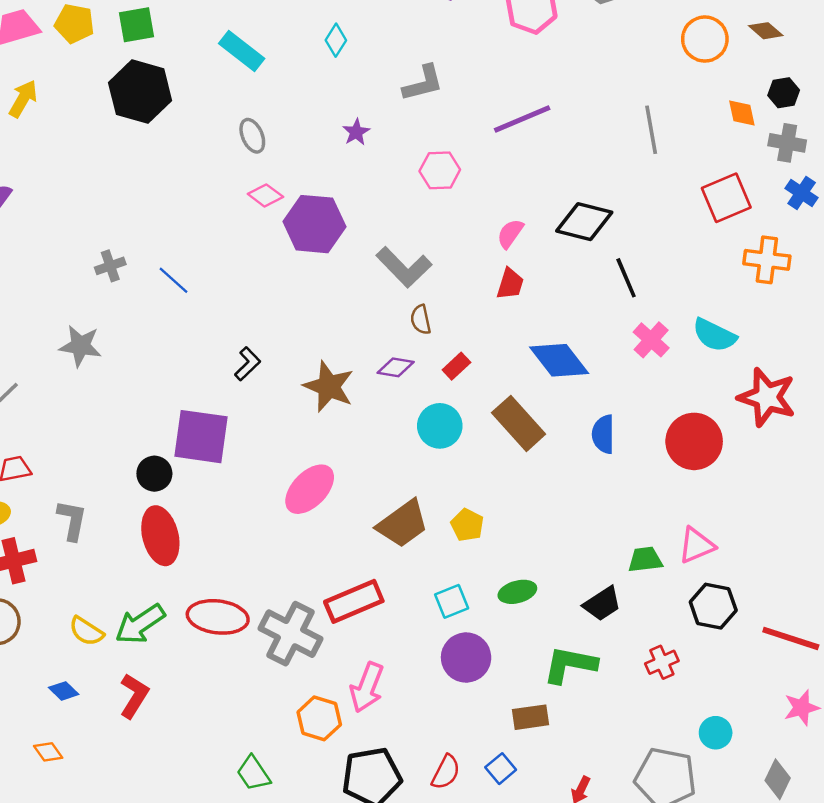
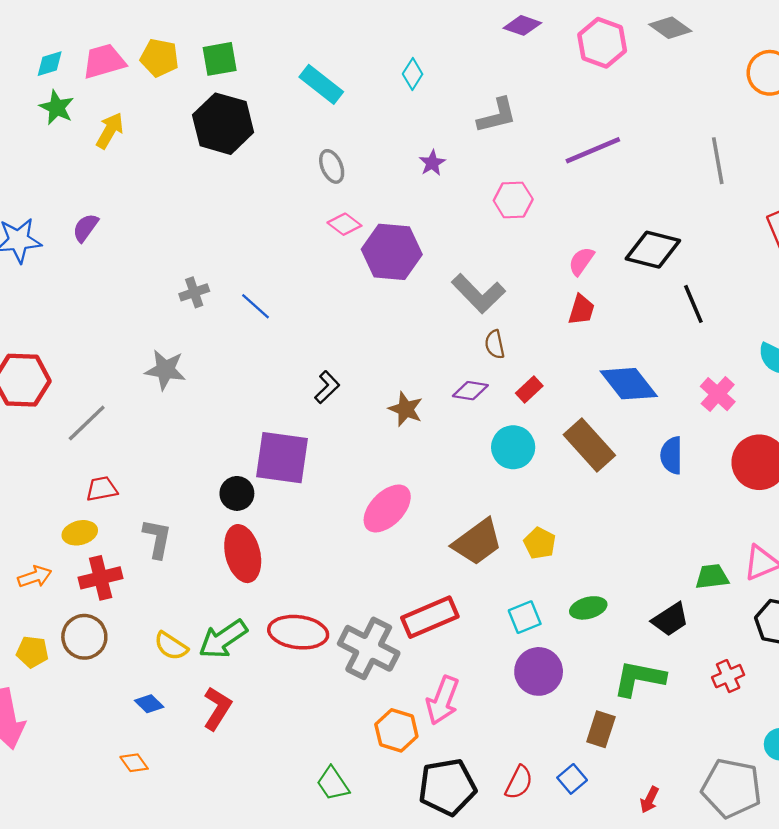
pink cross: (651, 340) -> (718, 394), moved
brown star: (329, 386) -> (406, 409), size x0.7
brown rectangle: (531, 717) -> (601, 729), turned -64

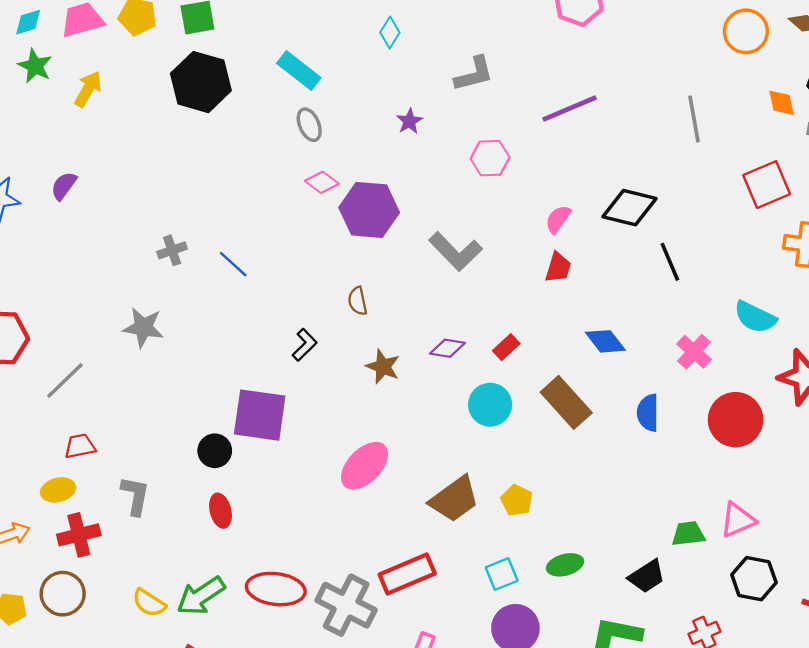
cyan rectangle: (321, 84) -> (299, 71), moved
brown semicircle: (495, 344) -> (358, 301), moved
blue diamond: (629, 384) -> (605, 341), size x0.7
red ellipse: (243, 554) -> (220, 511), size x0.6

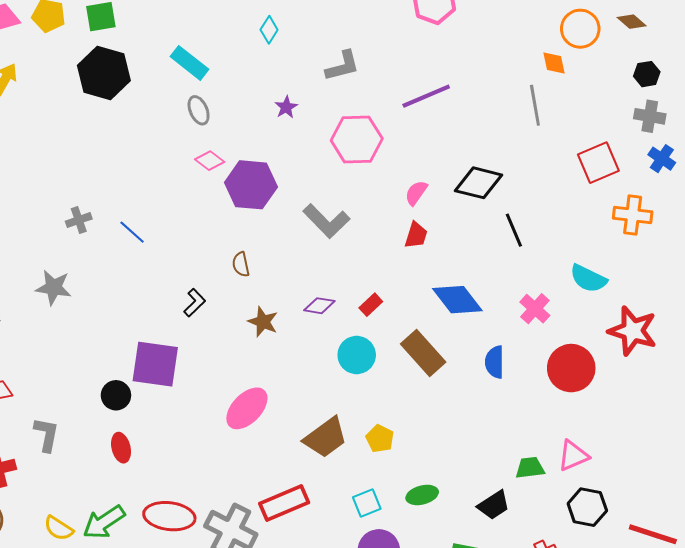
orange diamond: (782, 103) -> (554, 63), moved
pink hexagon: (490, 158) -> (357, 139), size x1.5
blue diamond: (605, 341) -> (457, 300), size x1.4

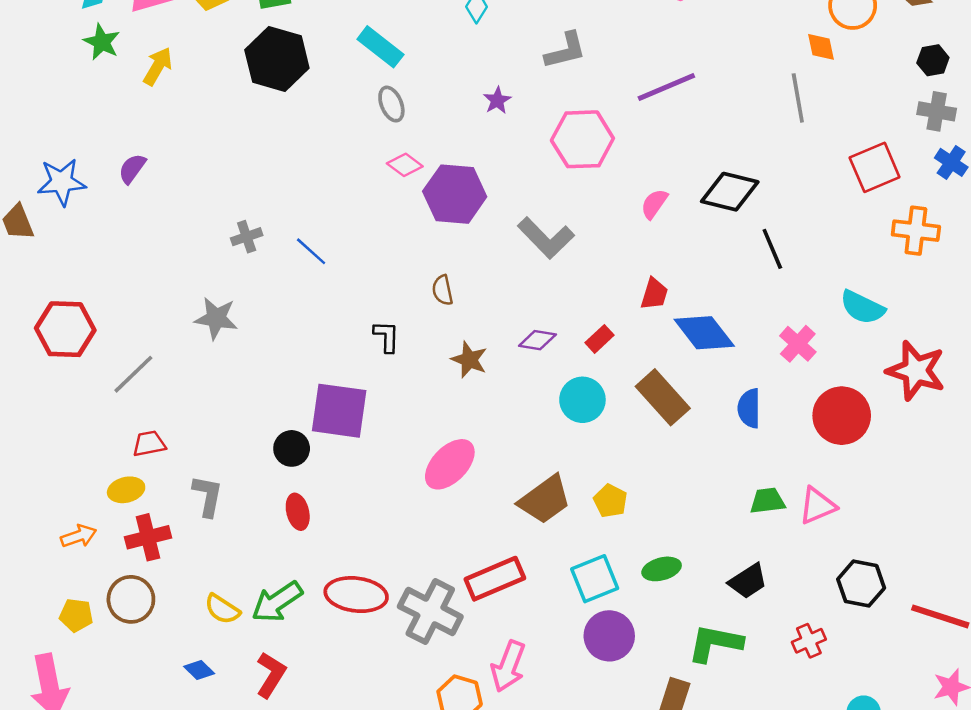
red trapezoid: (416, 235) -> (654, 294), moved
black L-shape: (195, 303) -> (387, 337), turned -44
pink triangle: (573, 456) -> (817, 506), moved
green trapezoid: (530, 468) -> (767, 501), moved
cyan square: (367, 503) -> (595, 579), size x1.4

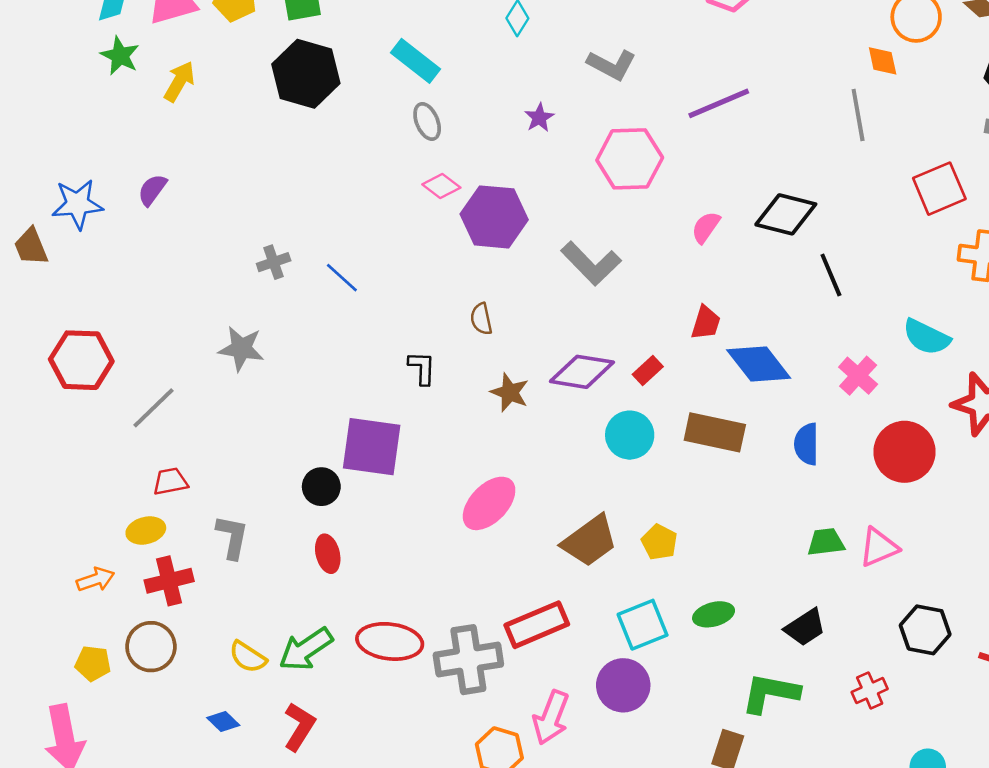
gray L-shape: (565, 51) -> (612, 65), turned 42
purple diamond: (537, 340) -> (582, 372), size x1.6
brown rectangle: (663, 397) -> (715, 432), turned -36
gray cross: (430, 612) -> (468, 660), turned -36
purple circle: (609, 636) -> (623, 685), moved

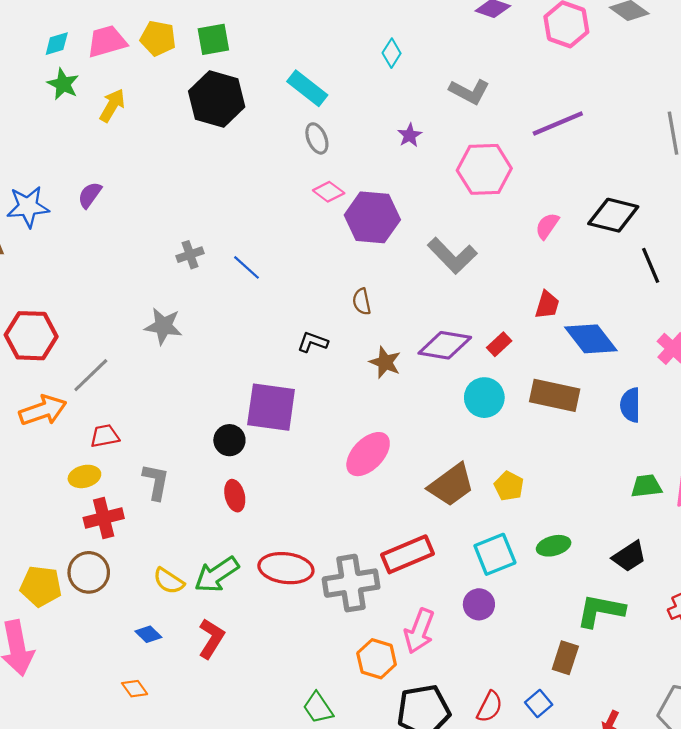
black L-shape: (422, 368) -> (313, 342), turned -72
orange arrow: (95, 580) -> (43, 410), moved, size x1.5
yellow pentagon: (93, 663) -> (41, 586), size x1.4
purple circle: (623, 685) -> (479, 604), size x0.7

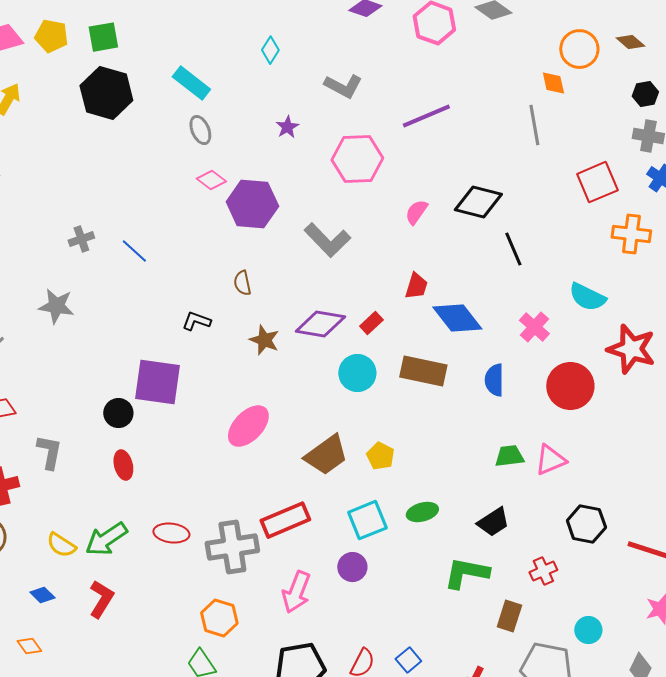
red ellipse: (286, 568) -> (171, 533), size x0.7
brown rectangle: (565, 658) -> (509, 616), moved
orange hexagon: (377, 659) -> (219, 618), moved

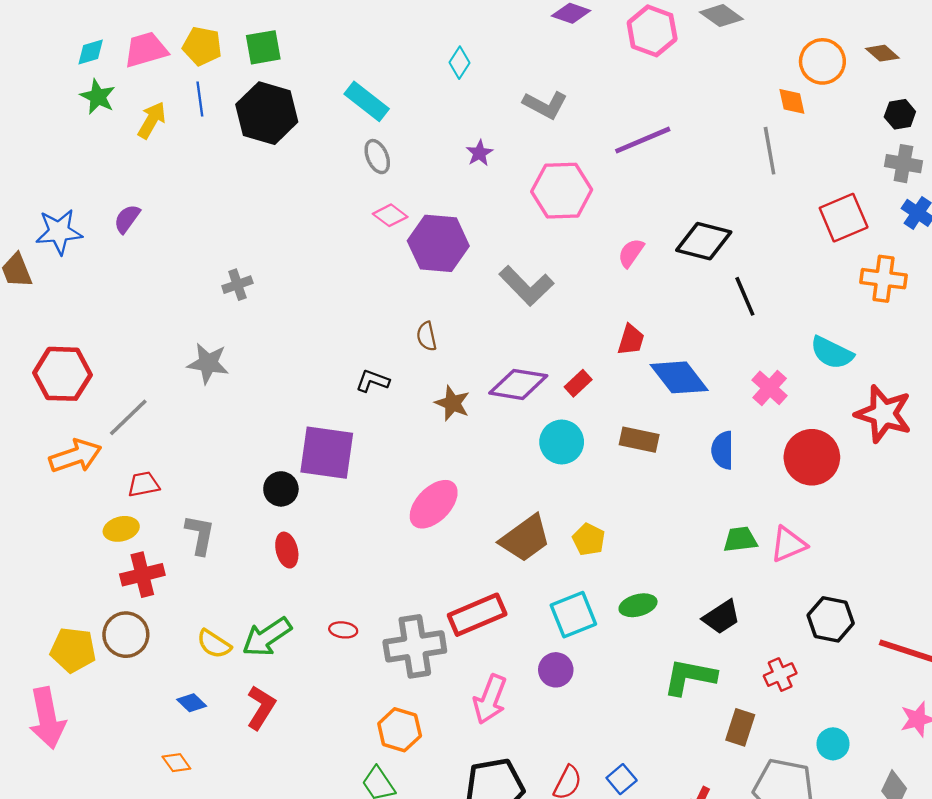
blue line: (134, 251) -> (200, 99), moved, turned 40
brown rectangle: (423, 371) -> (639, 440), size x0.7
red ellipse: (171, 533) -> (343, 630), size x0.7

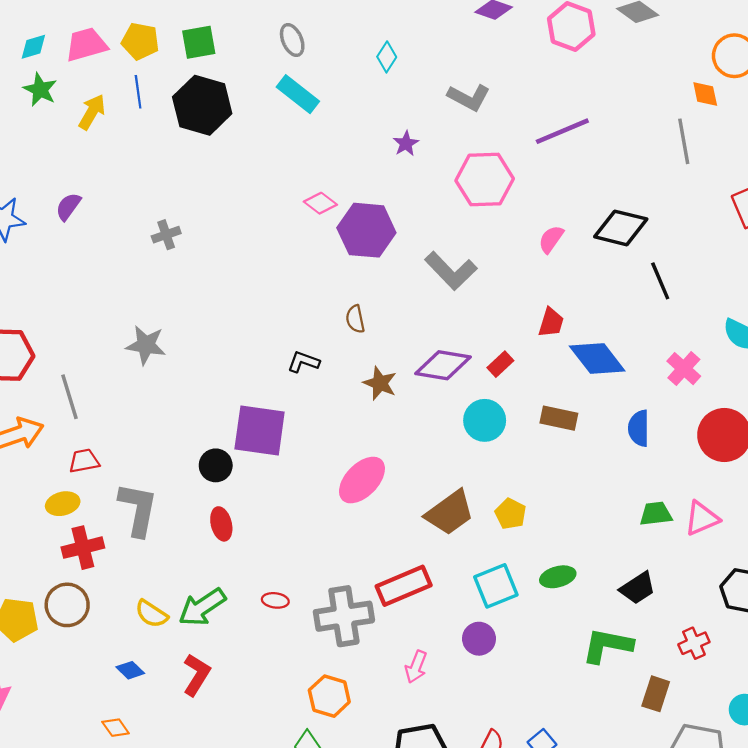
gray ellipse: (377, 157) -> (292, 40), moved
gray cross: (237, 285) -> (166, 235), moved
gray line: (128, 417) -> (69, 397), turned -63
gray L-shape: (200, 535) -> (138, 509), size x1.4
pink arrow: (490, 699) -> (416, 667), size x0.7

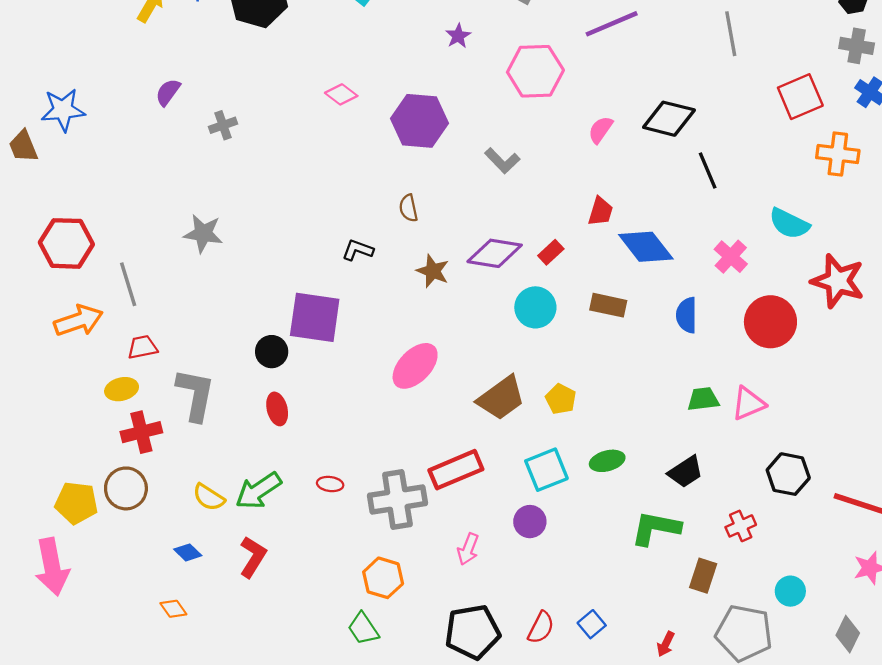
pink diamond: (320, 203) -> (341, 94), moved
purple semicircle: (68, 207) -> (168, 92), moved
gray L-shape: (451, 271) -> (502, 161), size x0.7

